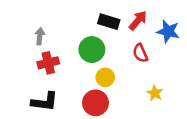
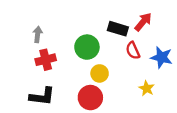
red arrow: (138, 20) -> (143, 22), moved
black rectangle: (109, 22) -> (118, 29), moved
blue star: (168, 31) -> (162, 57), moved

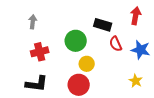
red arrow: (143, 22) -> (136, 16), moved, turned -30
gray arrow: (38, 34) -> (33, 22), moved
yellow star: (147, 88) -> (136, 81), moved

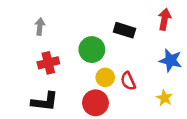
red semicircle: (116, 44) -> (128, 81), moved

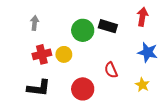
green circle: (92, 50) -> (83, 30), moved
yellow circle: (105, 77) -> (64, 54), moved

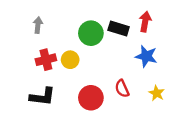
red arrow: (142, 17) -> (145, 22), moved
blue star: (148, 52) -> (146, 56), moved
red semicircle: (111, 70) -> (122, 89), moved

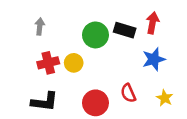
blue star: (146, 56) -> (154, 59), turned -30

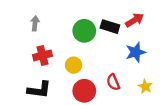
red arrow: (152, 23) -> (135, 20), turned 48
yellow circle: (74, 63) -> (74, 65), moved

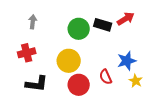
blue star: (136, 52) -> (127, 61), moved
red cross: (42, 55) -> (27, 53), moved
yellow circle: (74, 65) -> (69, 61), size x1.5

